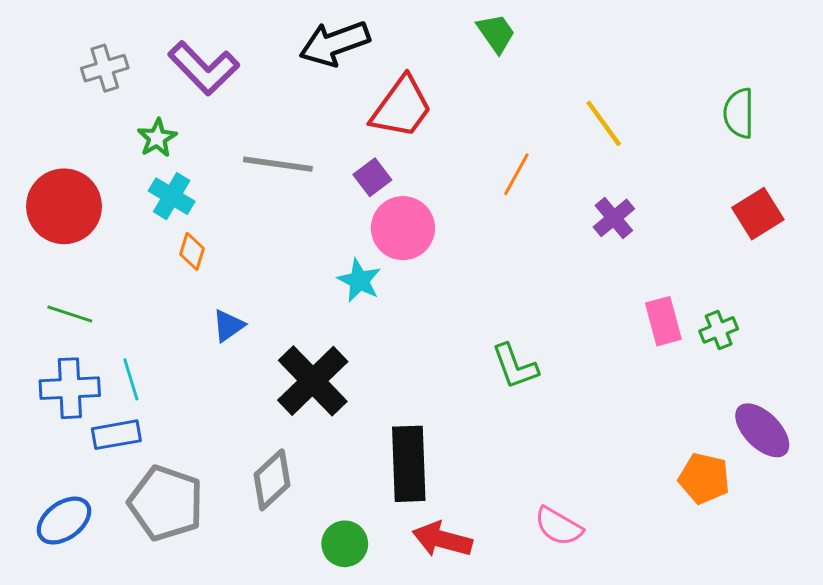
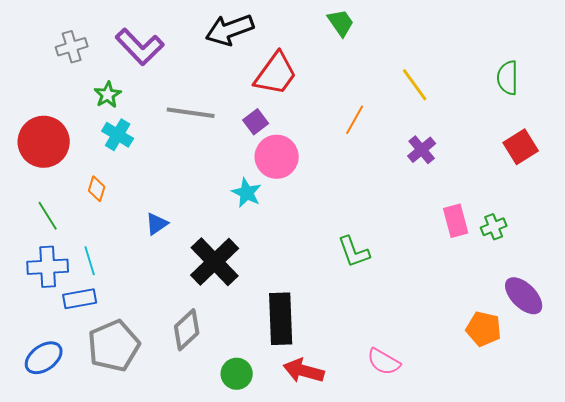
orange diamond: (192, 251) -> (97, 189), moved
green line: (70, 314) -> (48, 216), turned 40
gray pentagon: (166, 503) -> (114, 346), turned 30

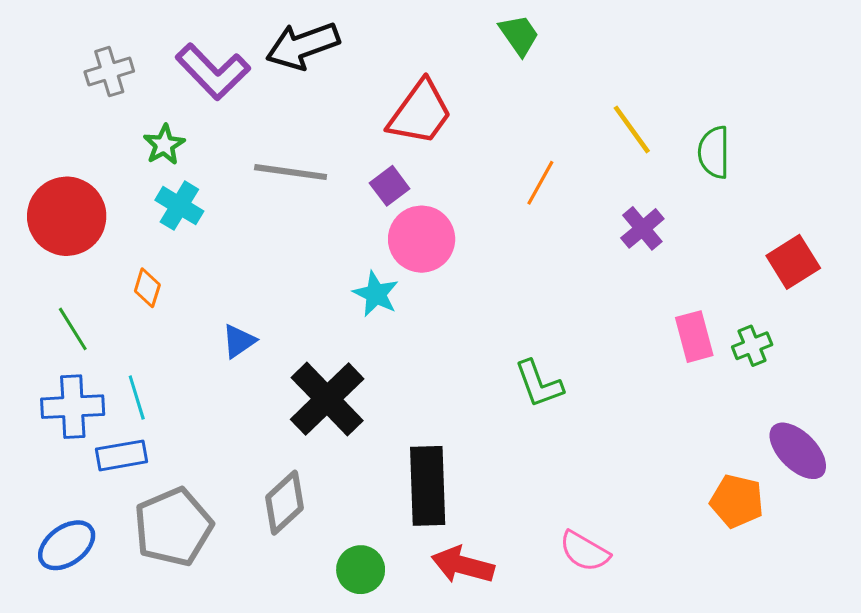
black arrow: (230, 30) -> (303, 46), moved
green semicircle: (508, 78) -> (714, 152), moved
red square: (521, 147) -> (793, 262), moved

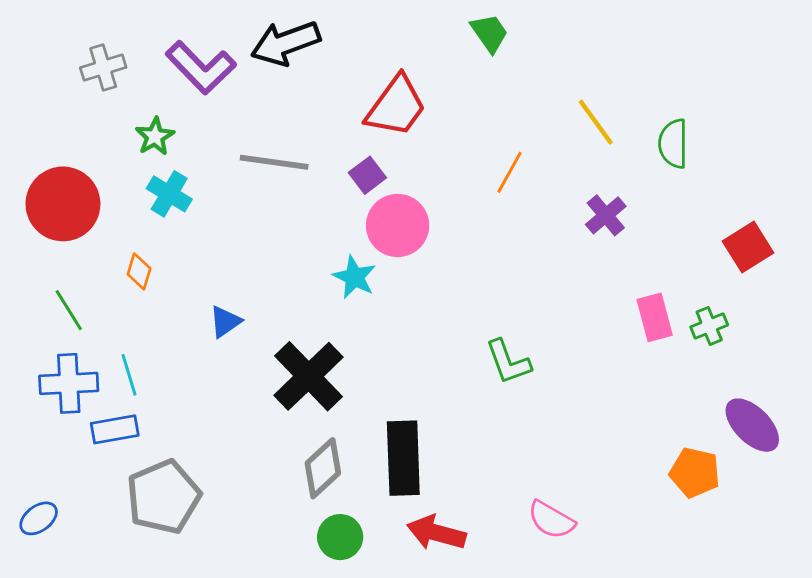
gray diamond: (284, 503) -> (323, 468), moved
blue ellipse: (67, 545) -> (39, 518), moved, size x0.7

